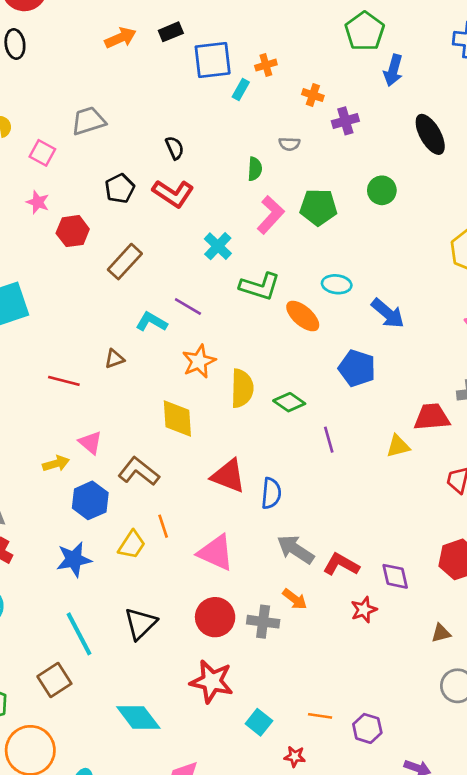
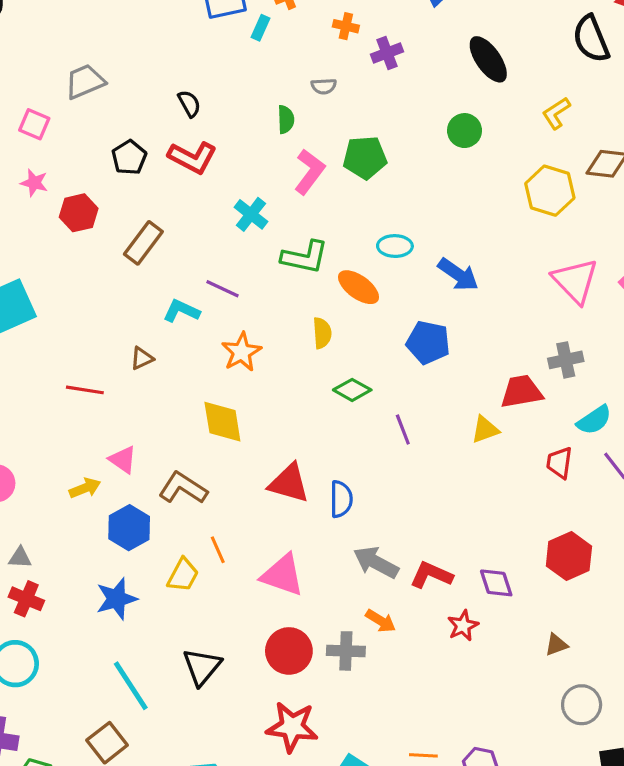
green circle: (382, 190) -> (465, 131), moved
yellow semicircle: (242, 388) -> (322, 333), moved, size x0.7

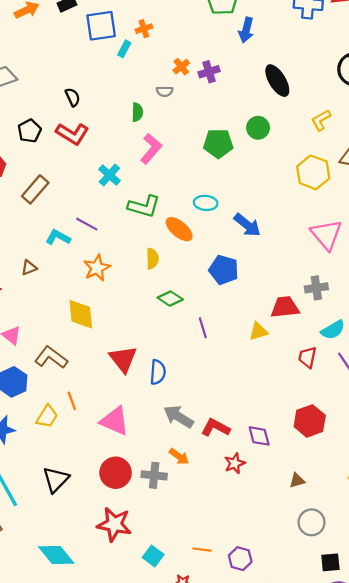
orange cross: (346, 26) -> (181, 67), moved, turned 35
green pentagon: (365, 157) -> (218, 143), moved
red triangle: (289, 483) -> (123, 359), turned 32

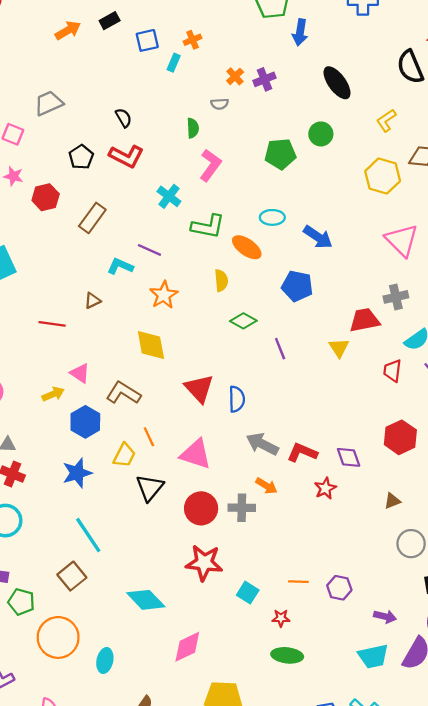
blue square: (101, 26) -> (147, 40), size x0.7
yellow triangle: (259, 331) -> (339, 348), turned -42
black triangle: (56, 480) -> (150, 488), moved

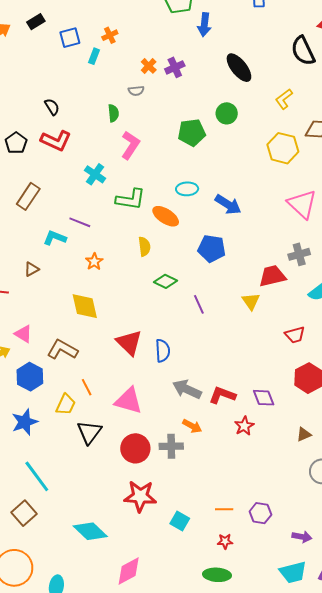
orange star: (164, 295) -> (94, 262), size x0.7
red trapezoid: (392, 371) -> (295, 335), moved, turned -110
red star: (281, 618) -> (225, 541), moved

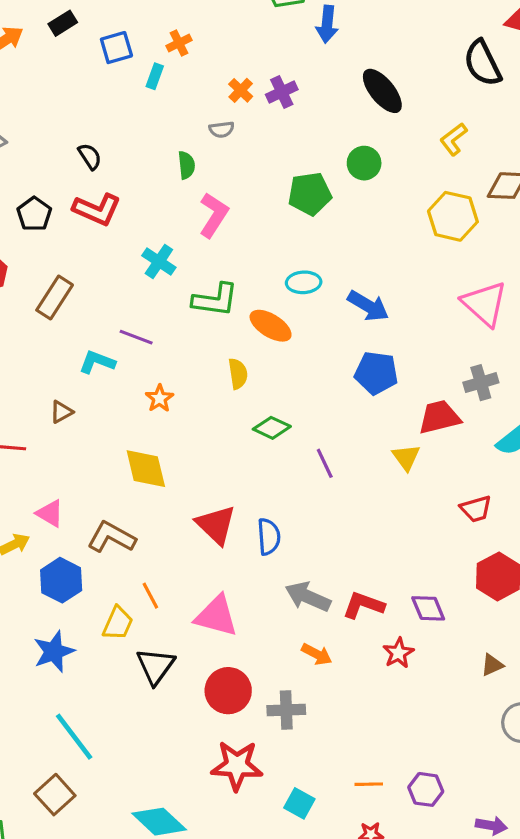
blue pentagon: (212, 249) -> (376, 373), moved
gray cross: (171, 446) -> (286, 710), moved

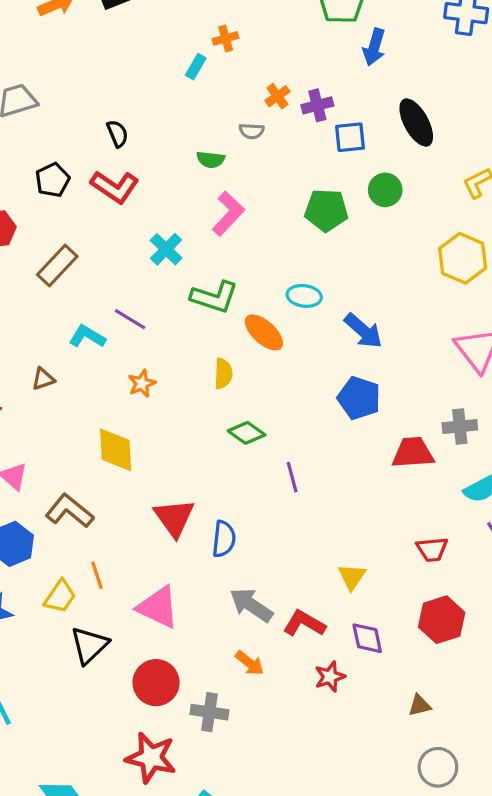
blue square: (116, 48) -> (350, 137), moved
green semicircle: (186, 165) -> (211, 160), turned 92
yellow triangle: (406, 457) -> (352, 577), moved

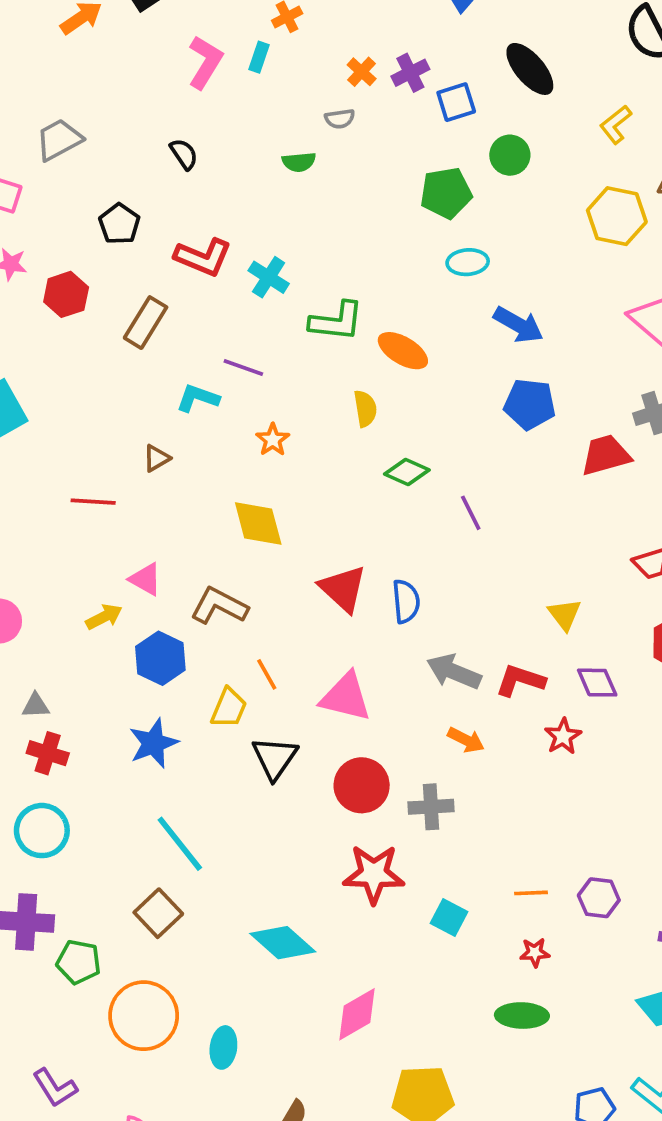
red L-shape: (115, 187) -> (203, 257), moved
pink L-shape: (228, 214) -> (205, 62), moved
cyan ellipse: (304, 296) -> (468, 262), moved

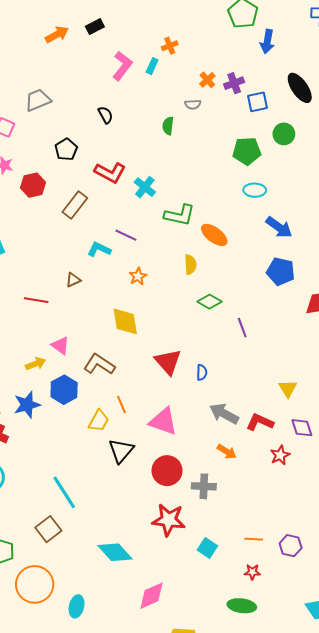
green semicircle: (299, 162) -> (168, 126), turned 96
blue semicircle: (406, 601) -> (202, 372), size x0.7
blue star: (153, 743) -> (27, 405), moved

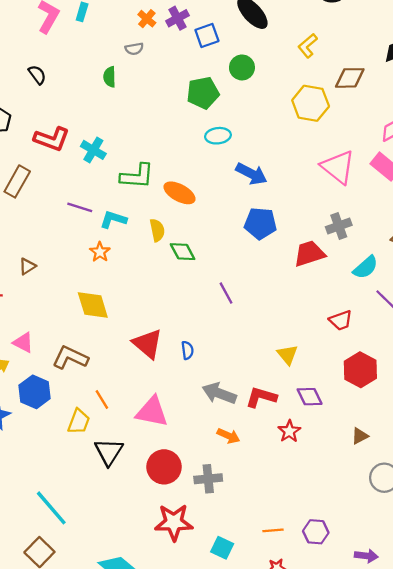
cyan L-shape: (99, 249) -> (113, 219), moved
green diamond: (210, 302) -> (183, 252), moved, turned 40

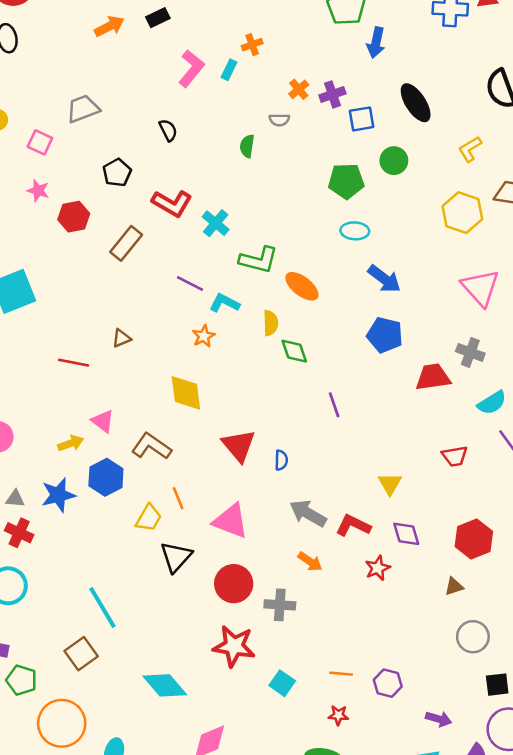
gray cross: (339, 226) -> (470, 352), turned 30
red hexagon: (360, 370) -> (474, 539), moved

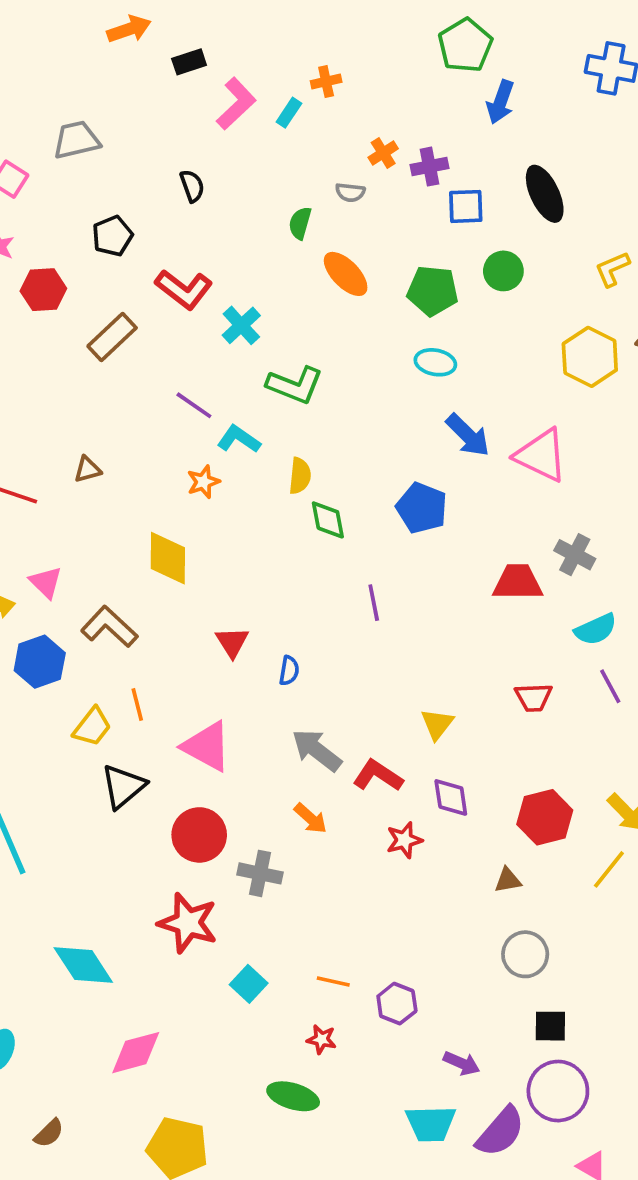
black rectangle: (158, 18) -> (189, 62), moved
orange ellipse: (302, 286) -> (346, 274), moved
pink triangle: (480, 288) -> (541, 455), moved, turned -30
blue pentagon: (385, 335) -> (422, 508), moved
red triangle: (239, 446) -> (232, 642), size x0.7

